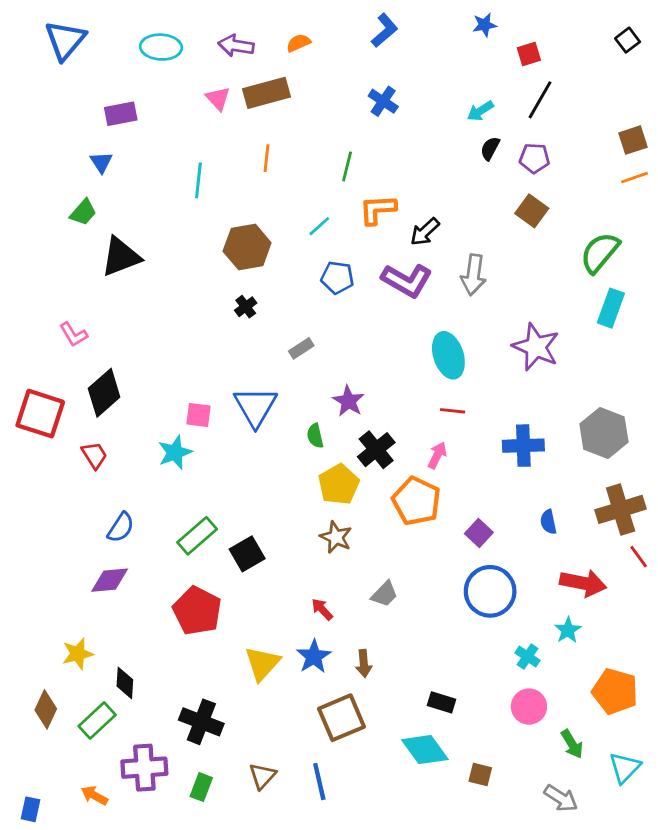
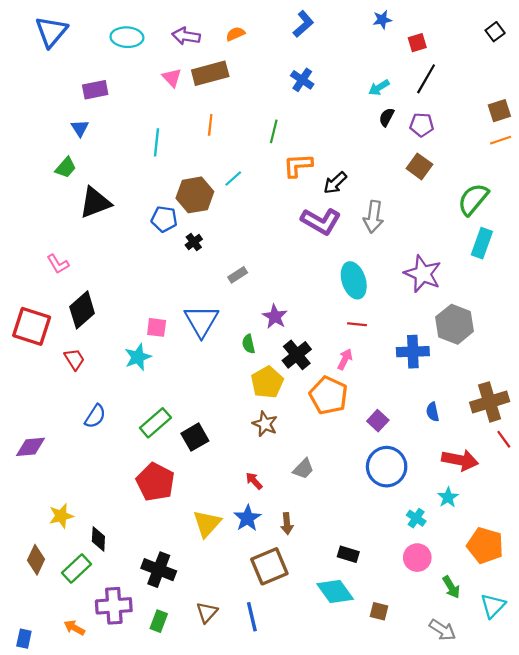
cyan line: (319, 226) -> (233, 178), moved
blue pentagon: (337, 278) -> (164, 219), moved
gray hexagon: (604, 433) -> (455, 324), moved
purple diamond: (110, 580) -> (31, 447), moved

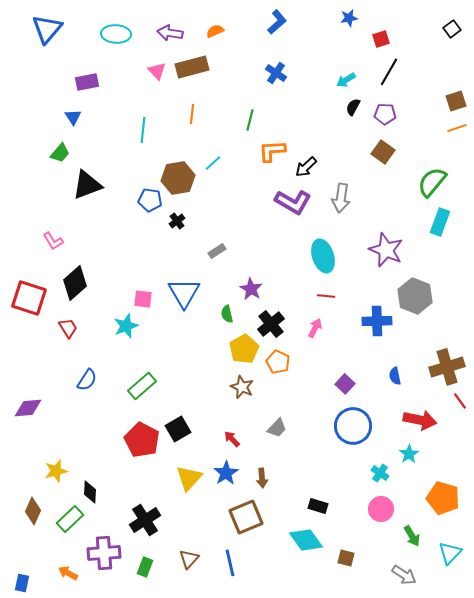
orange pentagon: (329, 395) -> (278, 362), moved, size x0.7
black square: (195, 437) -> (178, 429), moved
black cross: (159, 570) -> (145, 520), turned 36

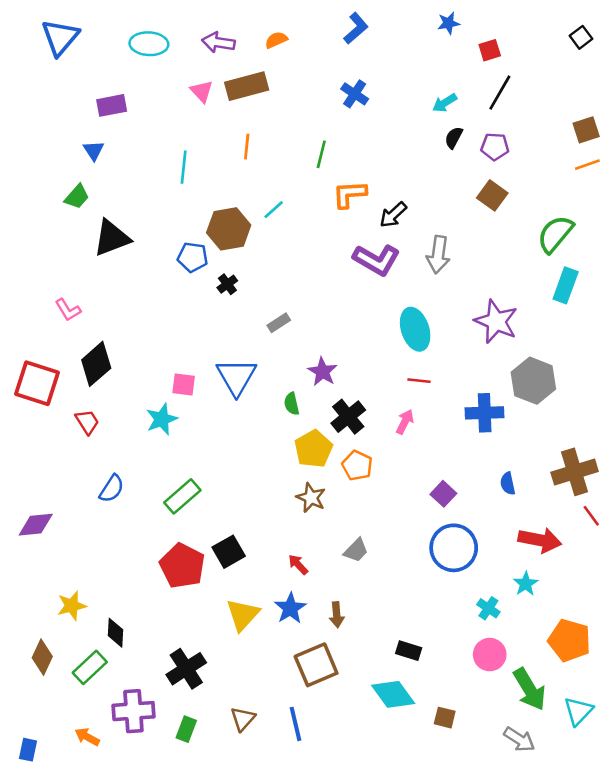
green arrow: (412, 536) -> (530, 689), size x1.6

